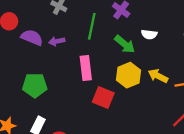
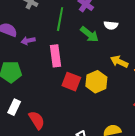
purple arrow: (57, 41) -> (28, 41), moved
yellow hexagon: (128, 75) -> (96, 82), moved

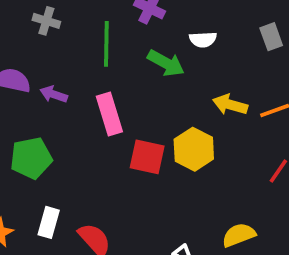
purple arrow: (28, 41) -> (54, 94), turned 40

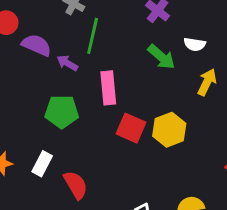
green line: (106, 44) -> (93, 36), moved
yellow arrow: (230, 105) -> (207, 82), moved, turned 88
green pentagon: (31, 158) -> (62, 112), moved

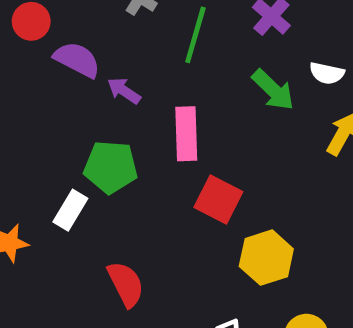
green line: (93, 36) -> (195, 35), moved
yellow hexagon: (169, 130) -> (266, 258), moved
white rectangle: (42, 164) -> (70, 210), moved

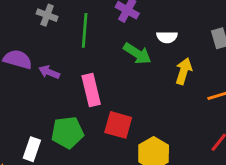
green pentagon: (111, 167) -> (67, 132), moved

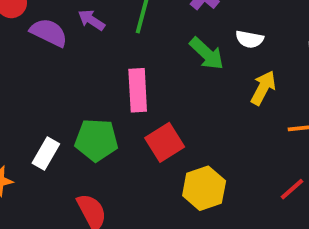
purple arrow: (49, 72) -> (91, 20), moved
red square: (118, 125) -> (165, 142), turned 32

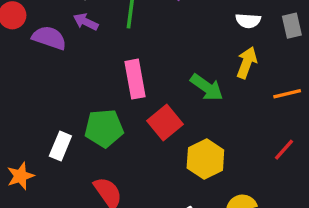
white semicircle: (250, 39) -> (248, 21), moved
green arrow: (207, 54) -> (207, 87), moved

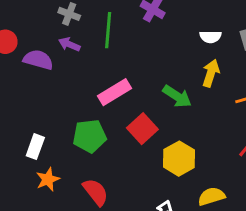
pink rectangle: (135, 79) -> (115, 92), turned 72
white rectangle: (60, 146) -> (35, 147), moved
orange star: (20, 176) -> (48, 179), moved

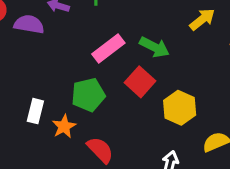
yellow arrow: (211, 73) -> (202, 19), turned 40
green arrow: (177, 96) -> (154, 47), moved
orange star: (48, 179) -> (64, 126), moved

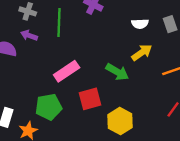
green arrow: (154, 47) -> (117, 72), moved
red square: (140, 82) -> (90, 99), turned 30

